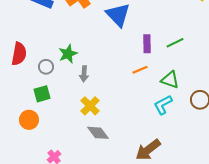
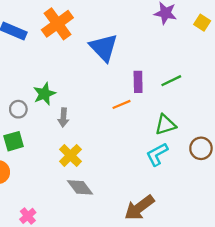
orange line: (140, 70) -> (121, 104), moved
green triangle: (170, 80) -> (165, 125), turned -36

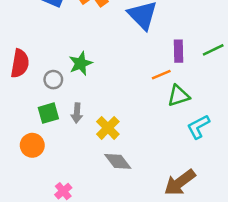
gray arrow: (63, 117) -> (77, 113), moved
green triangle: (165, 125) -> (179, 96), moved

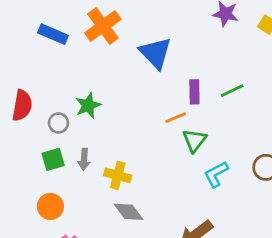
green triangle: (179, 96) -> (194, 140), turned -35
yellow cross: (108, 128) -> (118, 175), turned -30
orange circle: (32, 145) -> (50, 206), moved

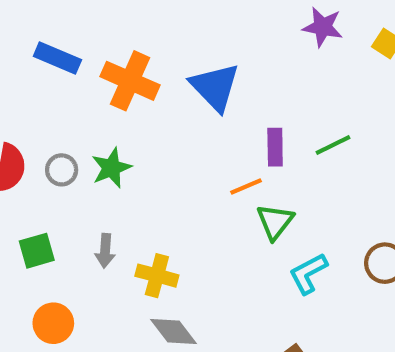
orange cross: (103, 26) -> (130, 81), moved, turned -30
gray circle: (58, 123) -> (62, 170), moved
green square: (53, 159) -> (37, 251), moved

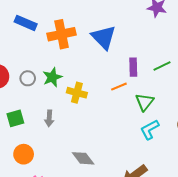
orange cross: (130, 81) -> (62, 34), turned -36
green triangle: (275, 222) -> (145, 102), moved
yellow cross: (157, 276) -> (77, 93), moved

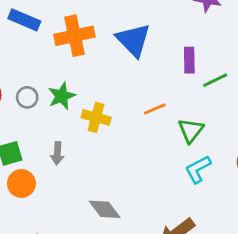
purple rectangle: (133, 67) -> (189, 60), moved
orange circle: (24, 154) -> (21, 183), moved

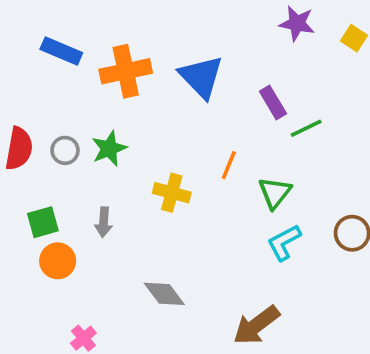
purple rectangle: (189, 60) -> (273, 103), turned -30
orange line: (155, 109) -> (229, 165), turned -45
yellow cross: (96, 117) -> (172, 193), moved

